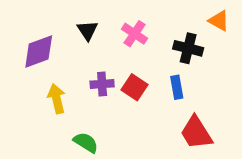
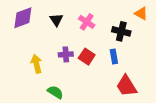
purple diamond: (39, 52) -> (23, 18), moved

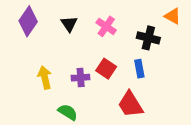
purple diamond: (23, 18) -> (28, 21), turned -35
purple cross: (66, 54) -> (81, 78), moved
red trapezoid: (127, 86) -> (130, 104), moved

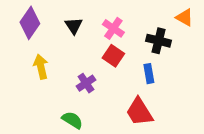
red square: (106, 69) -> (113, 56), moved
yellow arrow: (45, 78) -> (41, 67), moved
purple cross: (81, 78) -> (86, 83), turned -30

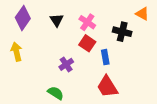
yellow arrow: (41, 67) -> (17, 52), moved
blue rectangle: (149, 74) -> (105, 57), moved

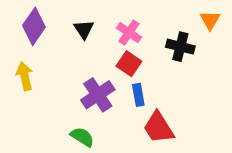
orange triangle: (142, 14) -> (210, 20), turned 32
blue rectangle: (105, 57) -> (138, 95), moved
purple cross: (66, 64) -> (98, 95), size x1.5

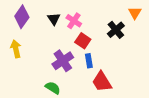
pink cross: (129, 33) -> (74, 21), moved
black cross: (180, 47) -> (116, 30), turned 36

